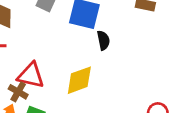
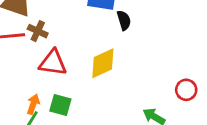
brown cross: (18, 92) -> (38, 31), moved

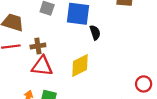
brown cross: (38, 31) -> (38, 46), moved, turned -32

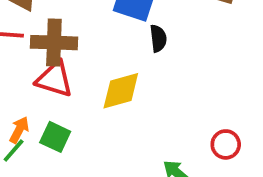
brown cross: (38, 46) -> (54, 43), size x1.6

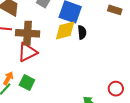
red triangle: (55, 79) -> (27, 52), turned -45
yellow diamond: (121, 91) -> (65, 30), moved

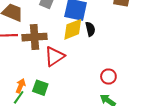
red triangle: (27, 52) -> (54, 56), moved
red circle: (116, 89) -> (108, 77), moved

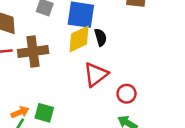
red triangle: (54, 56) -> (96, 75), moved
orange arrow: (21, 86) -> (20, 112), turned 48

